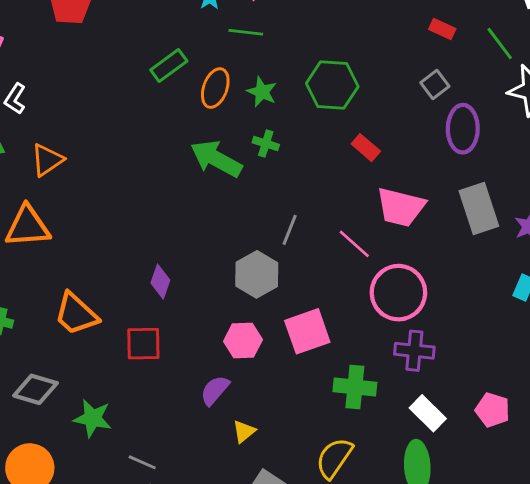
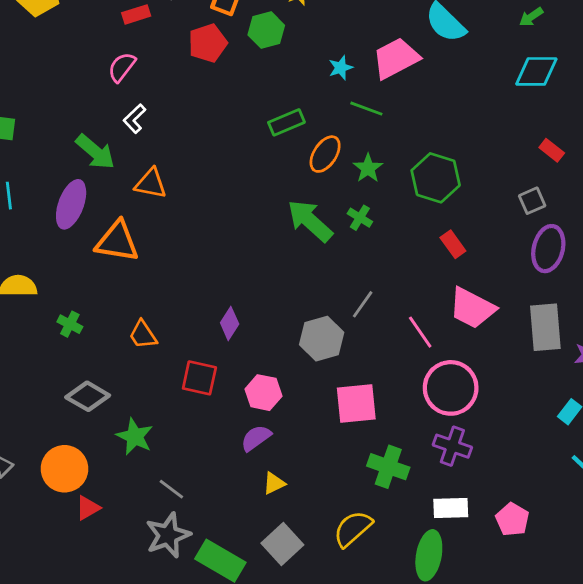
orange triangle: (47, 160) -> (151, 183), turned 32
orange trapezoid: (76, 314) -> (143, 335), size x0.7
pink hexagon: (243, 340) -> (263, 393), moved
white rectangle: (428, 413) -> (451, 508), turned -60

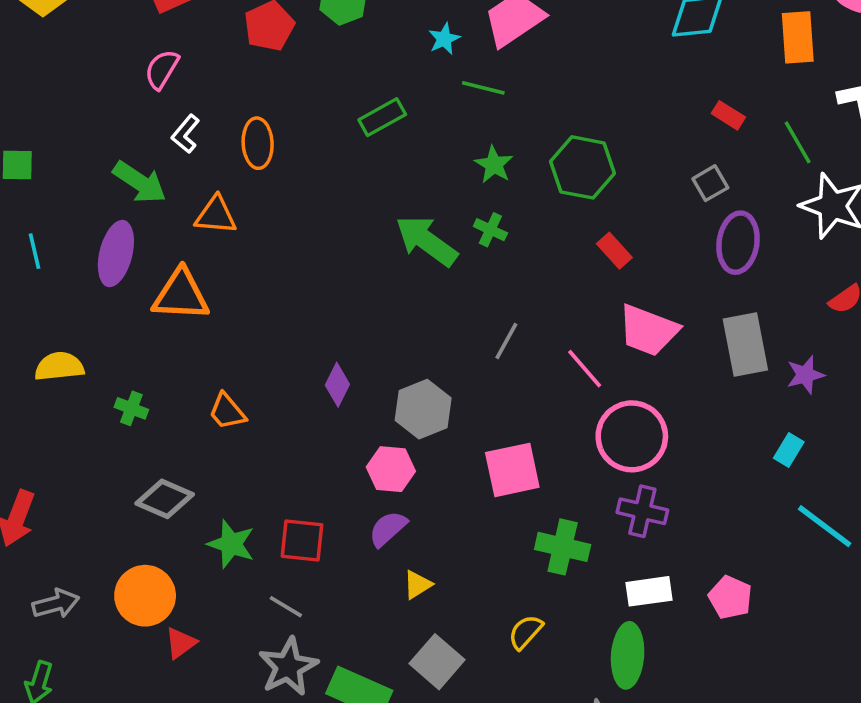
orange ellipse: (325, 154) -> (258, 143), moved, turned -30
gray hexagon: (322, 339) -> (423, 409), moved
red square: (199, 378) -> (302, 540), moved
yellow semicircle: (353, 529) -> (526, 632), size x0.7

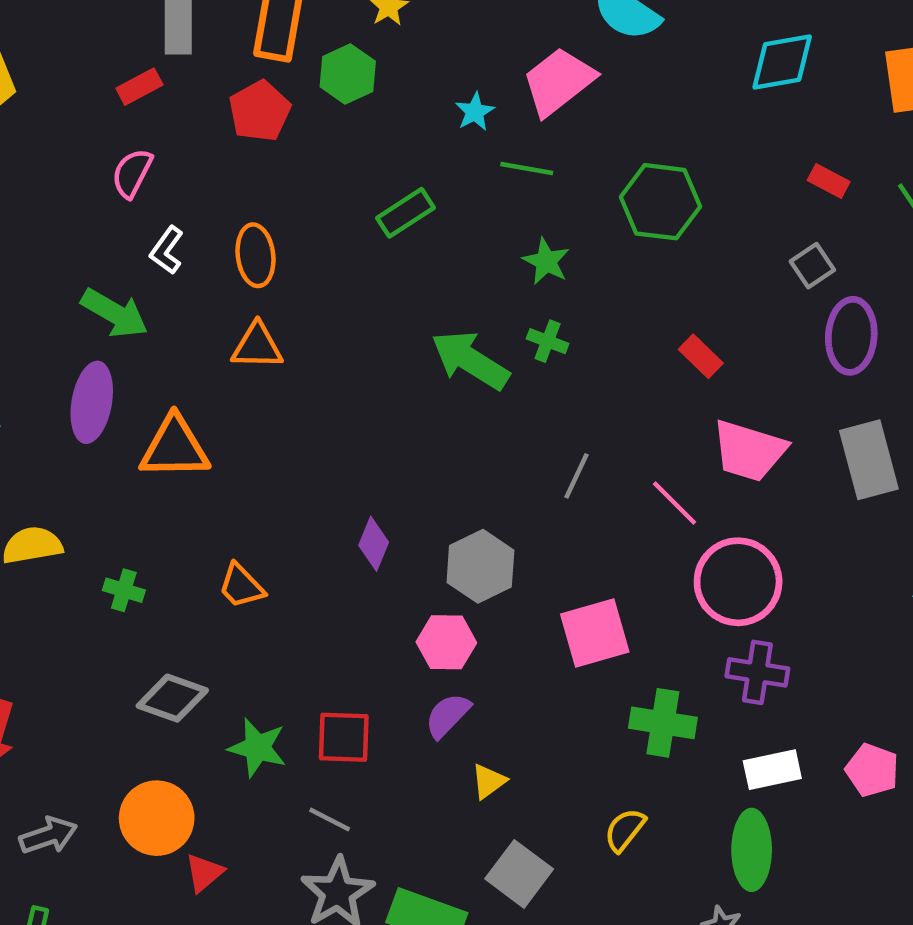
green hexagon: (582, 167) -> (660, 202), moved
orange triangle: (216, 215) -> (257, 346), moved

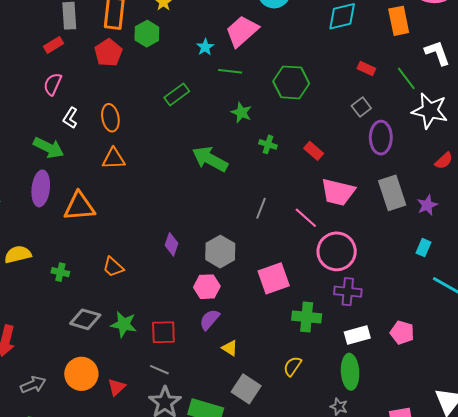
green cross: (548, 341) -> (268, 144), moved
green star: (257, 748) -> (124, 324), moved
yellow triangle: (489, 781) -> (230, 348), turned -48
red triangle: (204, 873) -> (117, 387), moved

